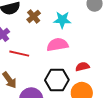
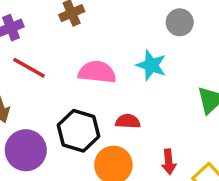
cyan star: (62, 20) -> (151, 65), moved

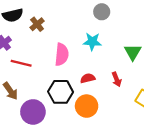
pink semicircle: (97, 72) -> (62, 55), turned 105
red arrow: (169, 162) -> (117, 79), moved

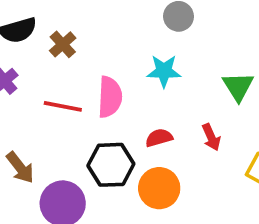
red line: (21, 63) -> (63, 106), moved

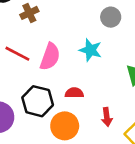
red arrow: (211, 137) -> (107, 117), moved

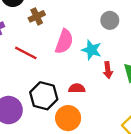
pink semicircle: (50, 57) -> (64, 42), moved
red arrow: (107, 117) -> (108, 70), moved

